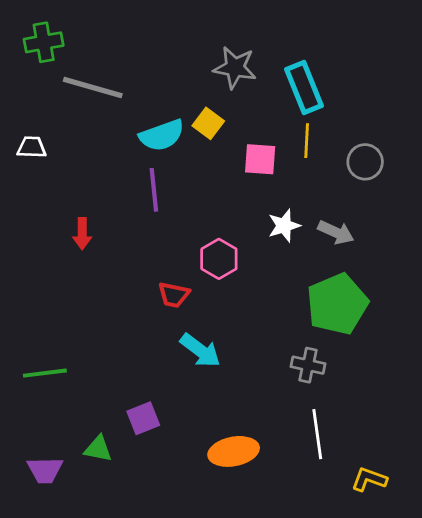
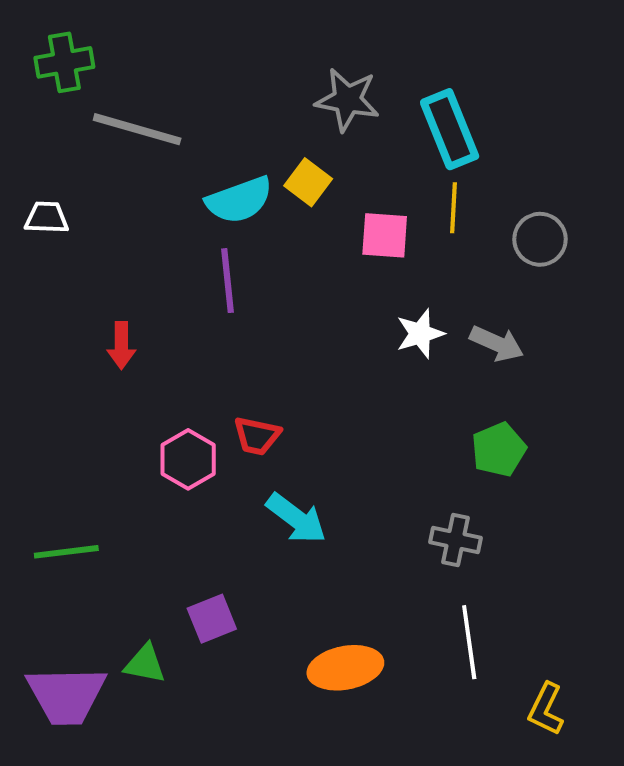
pink hexagon: (219, 259) -> (188, 459), moved
green pentagon: (337, 304) -> (499, 450), size x0.6
purple trapezoid: (45, 470) -> (66, 695), size x1.5
yellow L-shape: (369, 479) -> (546, 709), turned -84

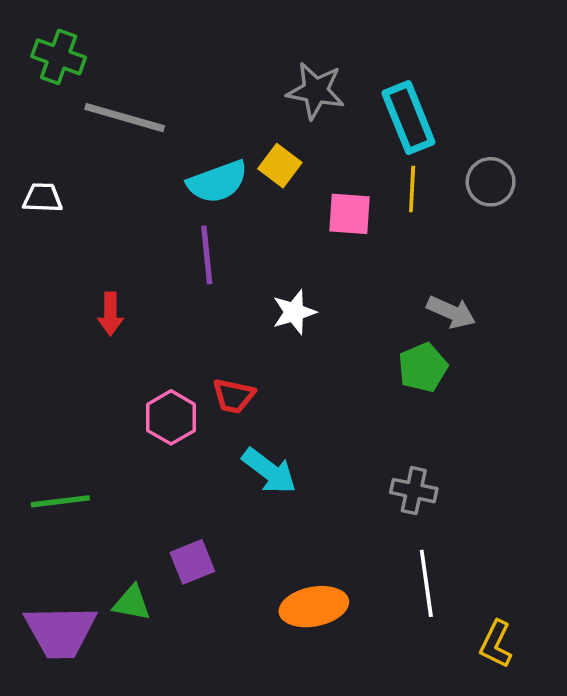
green cross: (64, 62) -> (59, 57), turned 30
gray circle: (540, 239) -> (491, 182), moved
white star: (420, 334) -> (294, 312), moved
green pentagon: (499, 450) -> (423, 367), moved

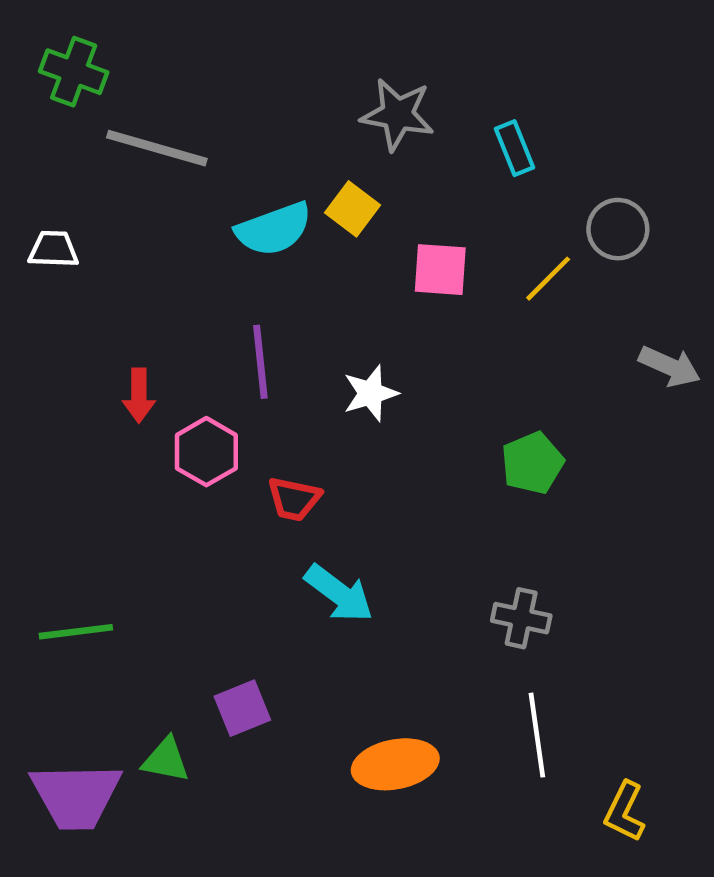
cyan rectangle: (408, 118) -> (514, 148), size x0.6
yellow line: (412, 189) -> (548, 279), moved, turned 42
purple line: (207, 255) -> (260, 362), moved
gray arrow: (451, 312) -> (670, 366), moved
pink hexagon: (171, 417) -> (206, 452), moved

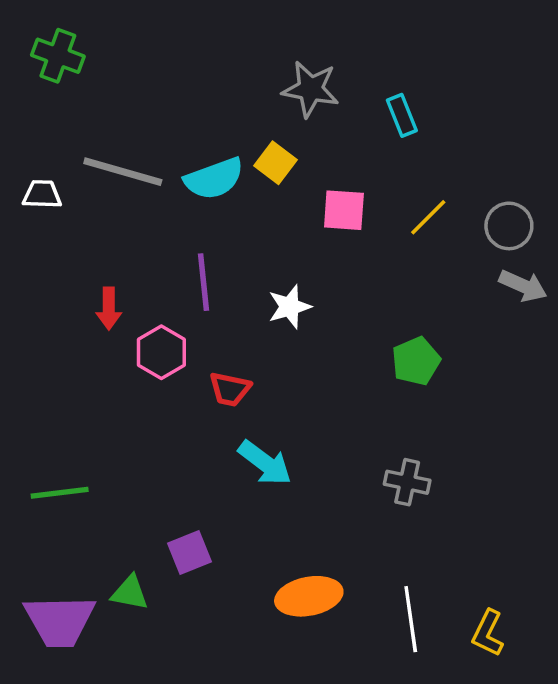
gray line: (157, 148) -> (123, 172), moved
gray circle: (618, 229) -> (509, 226), moved
white line: (537, 735) -> (411, 619), moved

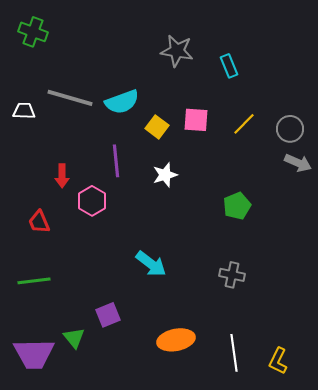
yellow square: (275, 163) -> (157, 127), moved
red trapezoid: (230, 389) -> (39, 222), moved, turned 55
green triangle: (130, 593) -> (74, 338), turned 40

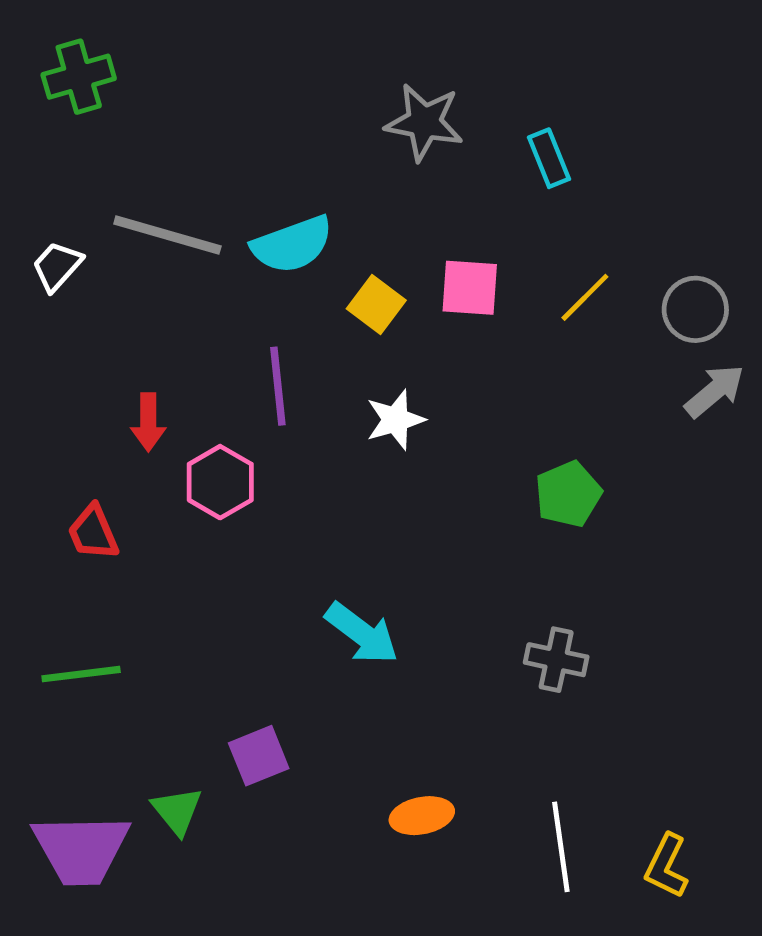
green cross: (33, 32) -> (79, 77), turned -36
white trapezoid: (24, 111) -> (57, 266), turned -50
gray arrow: (298, 163) -> (715, 391), turned -64
orange ellipse: (176, 340) -> (422, 816), size x0.7

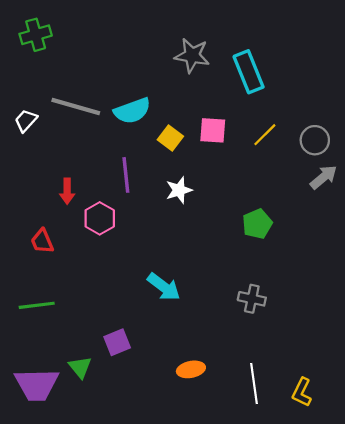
cyan rectangle: (549, 158) -> (249, 72), size x1.6

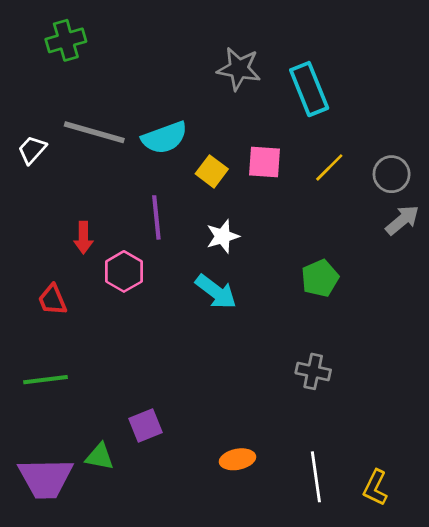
green cross: (36, 35) -> (66, 40), moved
cyan arrow: (164, 287) -> (216, 292), moved
green triangle: (80, 367) -> (100, 457), turned -40

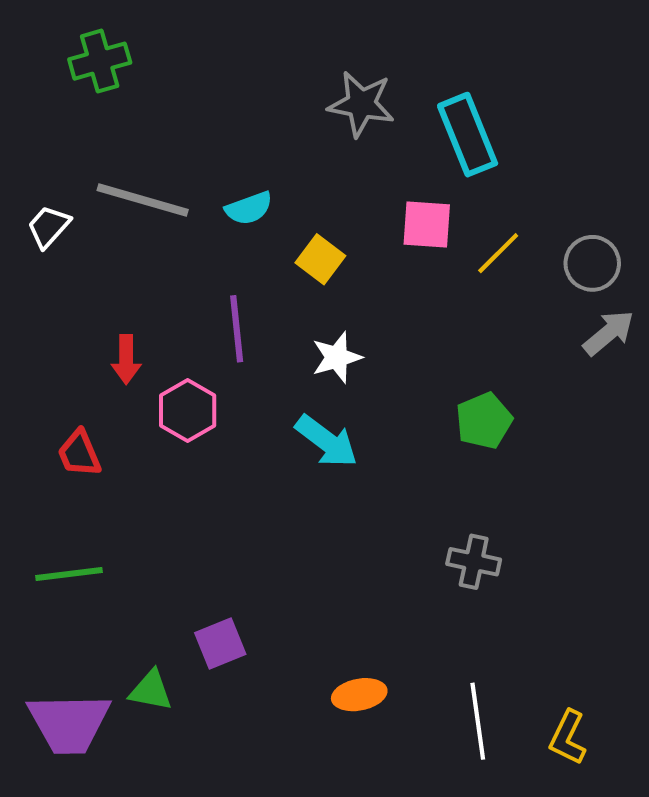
cyan semicircle: (164, 138) -> (249, 208), size x0.7
pink square: (265, 162) -> (427, 225), moved

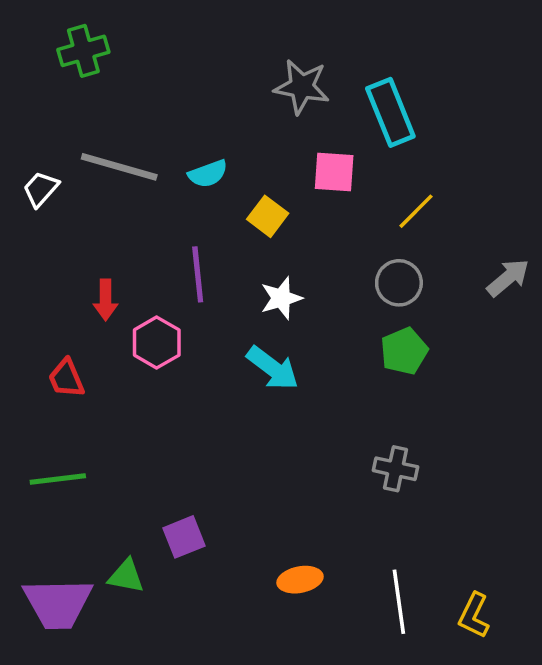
pink square: (427, 225) -> (334, 172), moved
gray circle: (592, 263) -> (399, 283), moved

